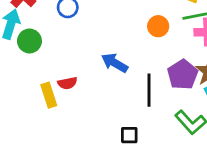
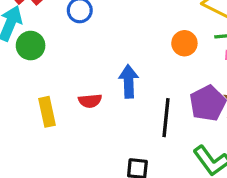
blue arrow: (115, 63) -> (129, 81), turned 52
red semicircle: (67, 83) -> (90, 101), moved

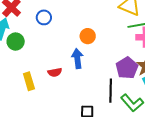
orange circle: (184, 43) -> (88, 36), moved
black line: (166, 118) -> (111, 91), moved

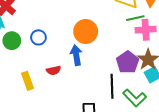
blue circle: (44, 17) -> (38, 37), moved
orange circle: (88, 36) -> (86, 31), size x1.5

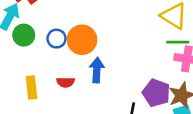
orange circle: (86, 31) -> (82, 40), moved
purple pentagon: (128, 62) -> (156, 93), turned -30

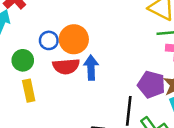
green circle: (24, 35) -> (23, 60), moved
red semicircle: (66, 82) -> (66, 66), moved, size x1.5

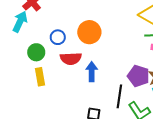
orange circle: (74, 39) -> (89, 32), moved
blue arrow: (91, 68) -> (92, 72), moved

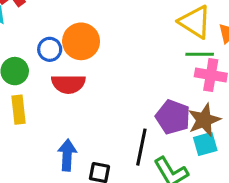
orange circle: (89, 32) -> (81, 41), moved
blue arrow: (92, 72) -> (67, 155), moved

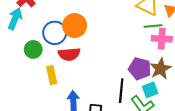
blue circle: (50, 49) -> (55, 33), size x1.5
yellow rectangle: (18, 110) -> (52, 75), moved
cyan square: (205, 144) -> (150, 90), moved

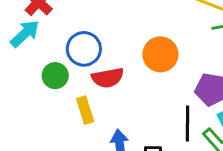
cyan arrow: (15, 19) -> (25, 34), turned 30
orange circle: (75, 26) -> (160, 54), moved

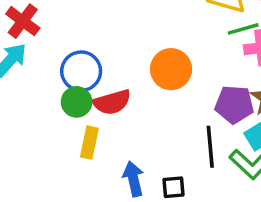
green circle: (55, 76) -> (77, 102), moved
yellow rectangle: (85, 110) -> (89, 143), turned 35

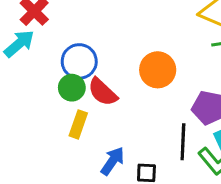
red semicircle: (112, 102) -> (103, 92), turned 52
blue arrow: (133, 179) -> (113, 161), turned 40

